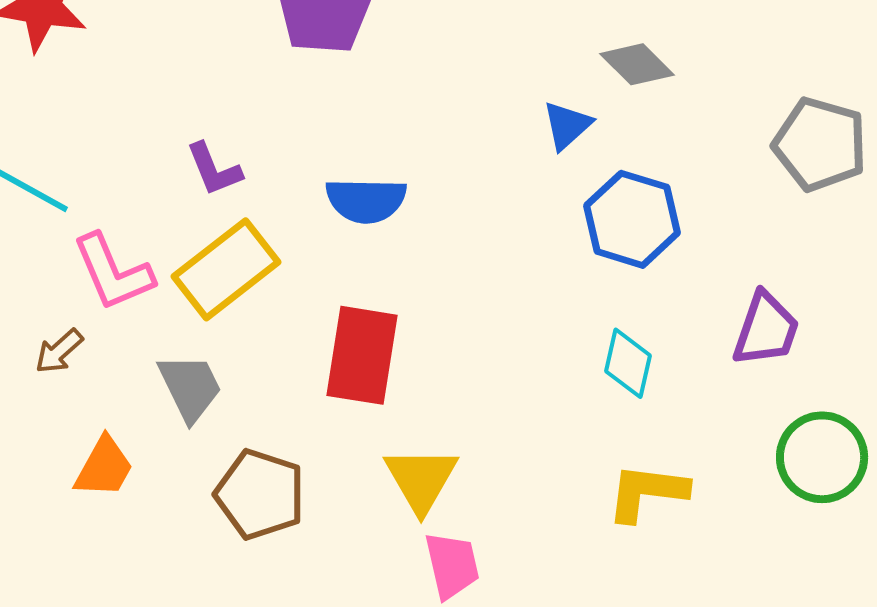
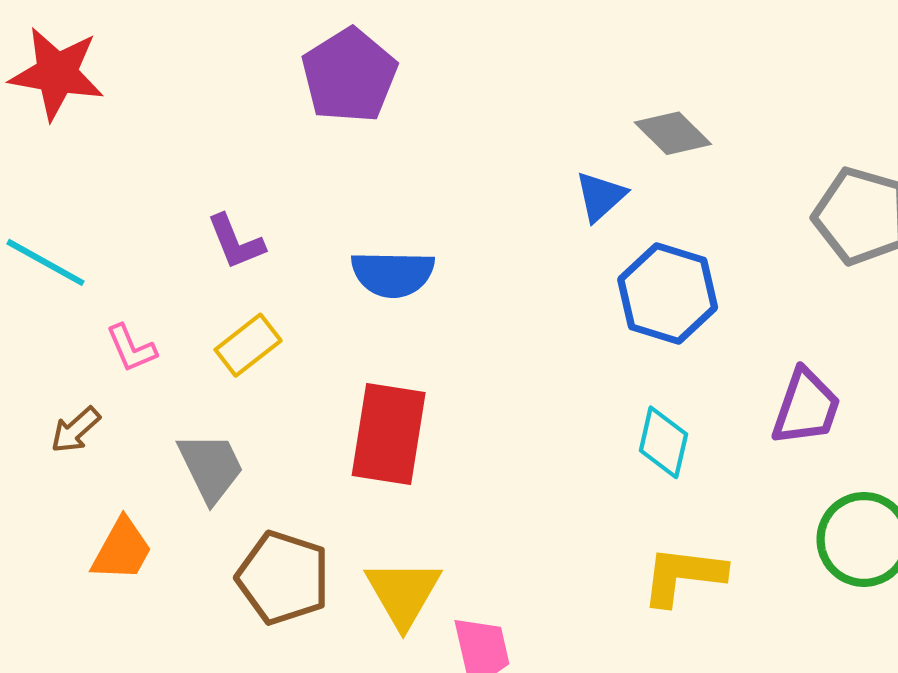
yellow rectangle: (226, 269) -> (248, 345), size x0.6
pink L-shape: (113, 272) -> (131, 348), size x0.6
yellow triangle: (421, 479) -> (403, 593), moved

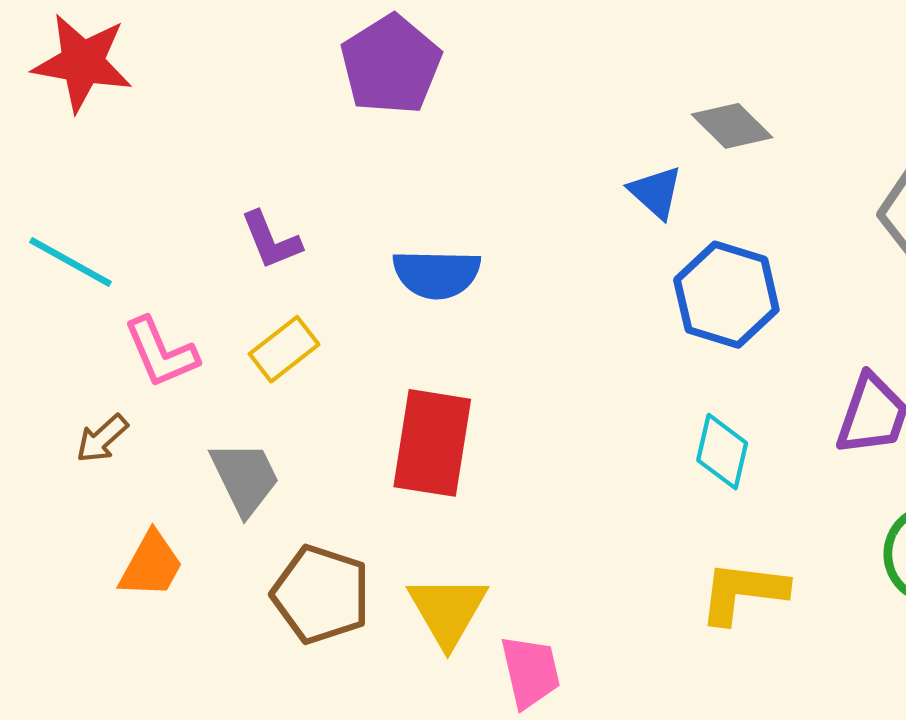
blue triangle: (600, 196) -> (656, 192), turned -36
pink L-shape: (131, 348) -> (161, 352), size x1.4

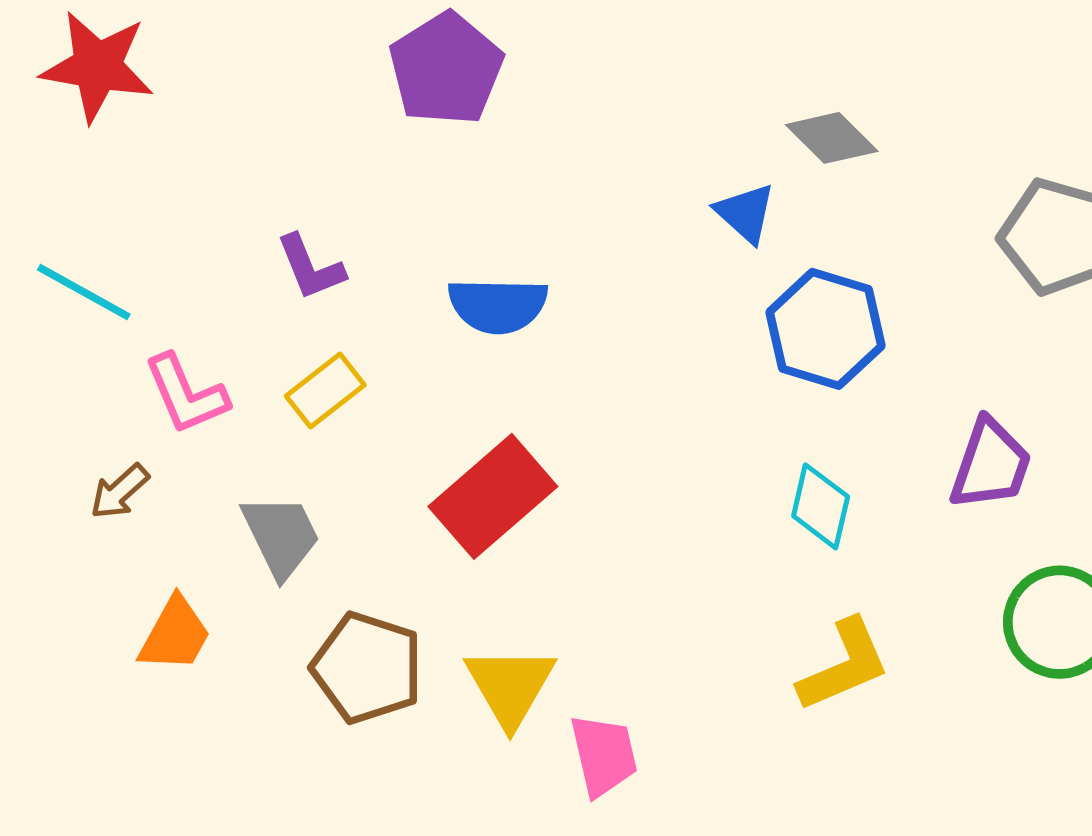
red rectangle: (432, 443) -> (493, 496), turned 40
yellow L-shape: (743, 592) -> (844, 665), turned 150

